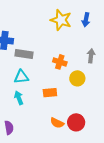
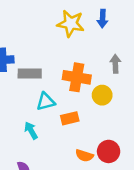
orange cross: (60, 62) -> (77, 77), size x1.5
cyan triangle: (21, 77) -> (46, 102), moved

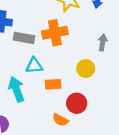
orange cross: (77, 77) -> (55, 33), moved, turned -30
cyan arrow: (31, 130) -> (16, 89), size x1.5
red circle: (109, 151) -> (77, 103), moved

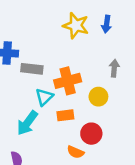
orange cross: (55, 33) -> (68, 81), moved
cyan triangle: (34, 66) -> (44, 97), turned -36
cyan arrow: (16, 89) -> (27, 123), turned -120

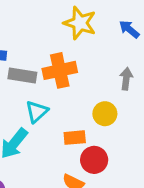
blue arrow: (107, 24) -> (129, 29), moved, turned 119
orange cross: (68, 81) -> (60, 70), moved
orange rectangle: (65, 115) -> (75, 138), moved

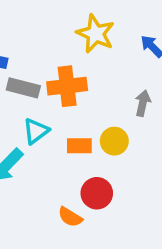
orange rectangle: (75, 138) -> (79, 146), moved

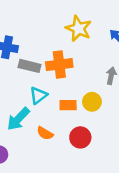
orange semicircle: (70, 217) -> (45, 133), moved

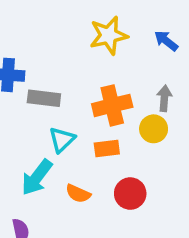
yellow star: (78, 29) -> (109, 35), turned -30
orange cross: (59, 65) -> (112, 105), moved
yellow circle: (92, 102) -> (154, 129), moved

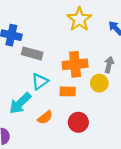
yellow star: (109, 35) -> (79, 19), turned -30
orange semicircle: (78, 194) -> (45, 117), turned -70

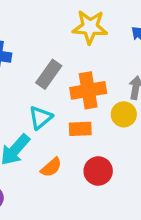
yellow star: (79, 19) -> (90, 27), turned -30
gray rectangle: (32, 53) -> (49, 74), moved, turned -66

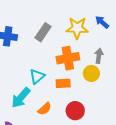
yellow star: (90, 27) -> (77, 28), moved
gray rectangle: (49, 74) -> (43, 32), moved

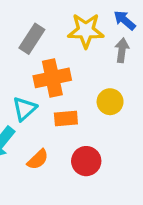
gray arrow: (99, 56) -> (122, 50), moved
orange cross: (68, 58) -> (52, 78), moved

